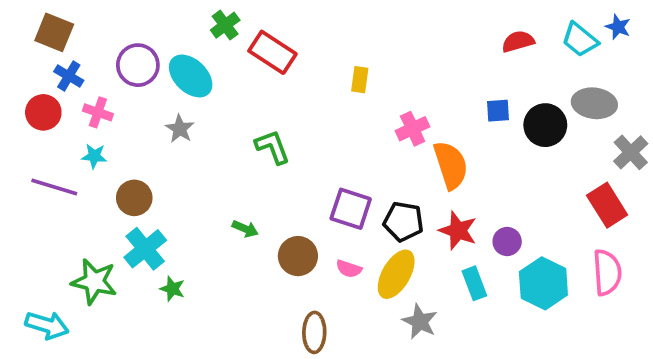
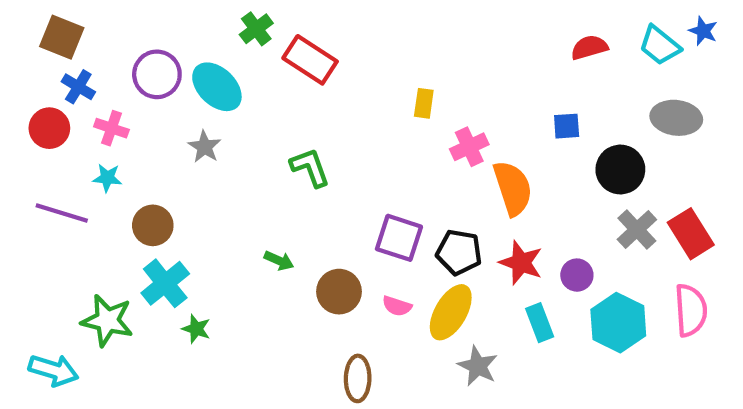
yellow rectangle: (360, 80) -> (424, 103), moved
black circle: (545, 125) -> (620, 170), moved
gray cross: (631, 152) -> (637, 230), moved

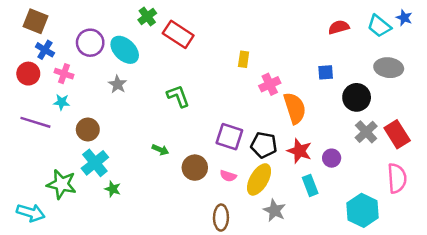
cyan hexagon: (618, 323) -> (363, 210), moved
brown ellipse: (358, 378) -> (221, 218), moved

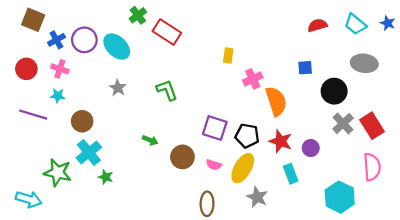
blue star: (404, 18) -> (388, 23), moved
blue cross: (45, 50) -> (56, 40), moved, turned 30
gray star: (118, 84) -> (118, 88), moved

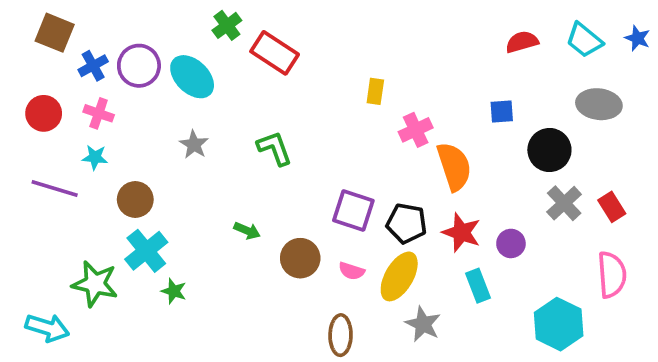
red rectangle: (372, 126) -> (612, 207), size x0.7

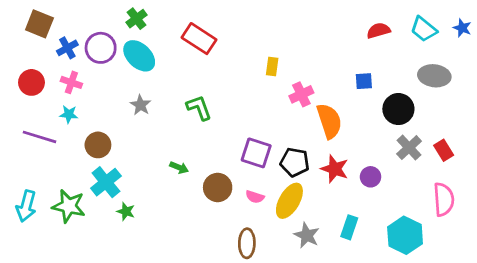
green cross: (227, 25) -> (137, 19), moved
cyan rectangle: (478, 286) -> (349, 227), moved, turned 40
cyan arrow: (47, 328) -> (26, 206), moved, turned 88

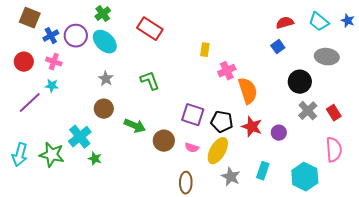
blue square: (364, 81) -> (278, 47), moved, turned -32
purple line: (39, 137) -> (30, 103), turned -60
brown circle: (98, 145) -> (104, 109), moved
green arrow: (179, 168) -> (135, 126), size x1.5

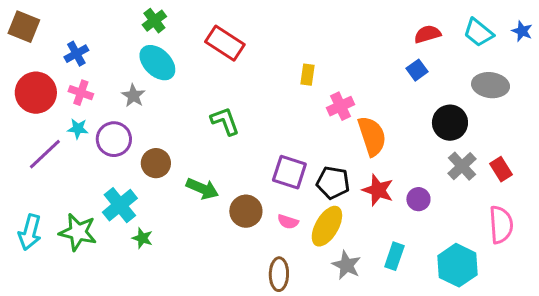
brown square: (30, 18) -> (24, 27), moved
purple circle: (76, 36) -> (114, 139), moved
red circle: (24, 62) -> (36, 93), size x1.4
gray star: (106, 79) -> (133, 96), moved

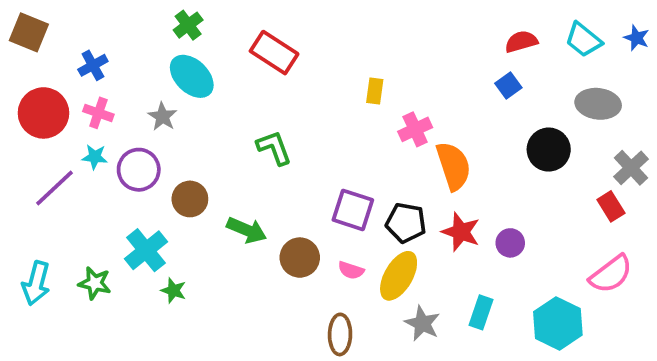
gray cross: (462, 166) -> (631, 168), moved
pink semicircle: (501, 225) -> (611, 274), turned 57
green star: (78, 232) -> (95, 283), size x0.7

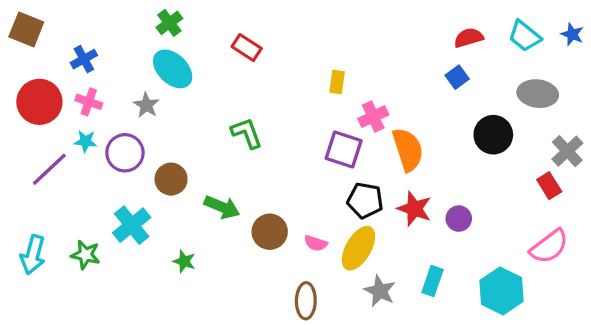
red rectangle: (274, 53) -> (247, 48), size x0.7
purple square: (353, 210) -> (344, 149), moved
green star: (173, 290) -> (184, 261), moved

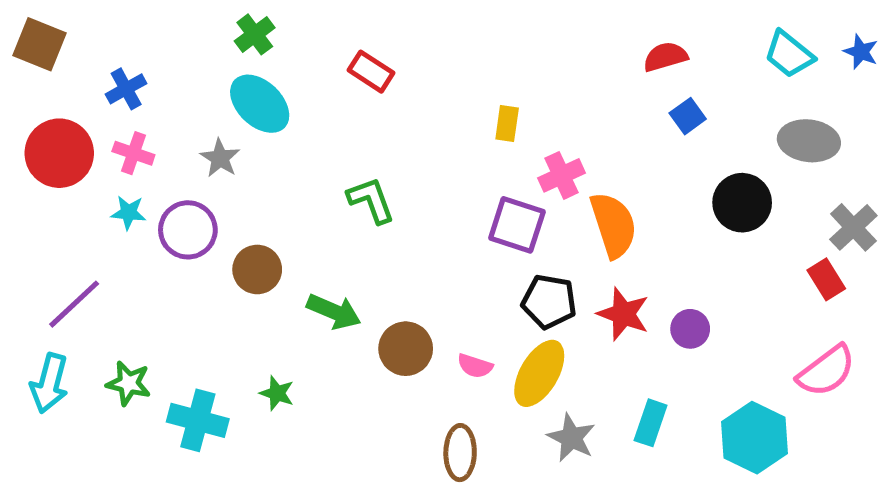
red semicircle: (469, 38) -> (665, 57), moved
purple line: (49, 169) -> (74, 304), moved
cyan cross: (132, 225) -> (198, 420), moved, turned -36

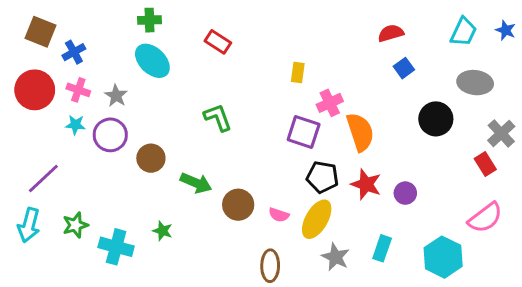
green cross: (255, 34) -> (150, 20), turned 35
brown square: (39, 44) -> (40, 32), moved
cyan trapezoid: (789, 54) -> (463, 32), turned -104
gray star: (220, 158) -> (116, 96), moved
green star: (129, 383) -> (75, 225), turned -30

